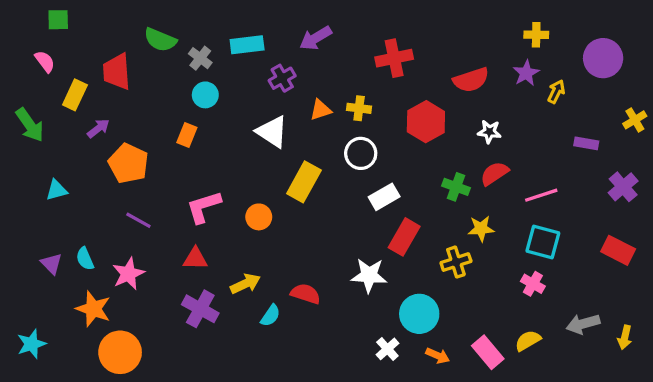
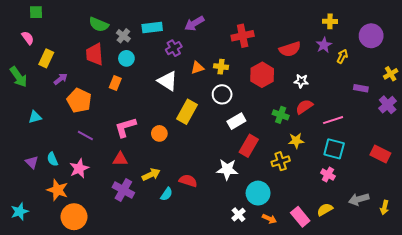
red trapezoid: (117, 72) -> (95, 54), moved
purple cross: (623, 187) -> (388, 105), moved

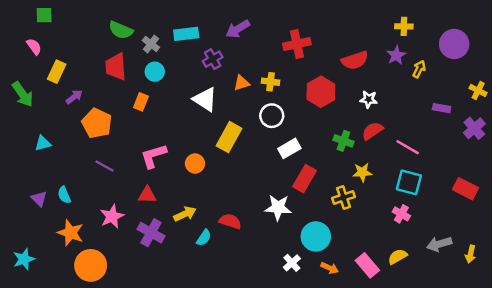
yellow cross: (391, 74) -> (478, 91), turned -32
pink line: (333, 120) -> (408, 147), turned 48
pink star: (79, 168) -> (112, 216), moved

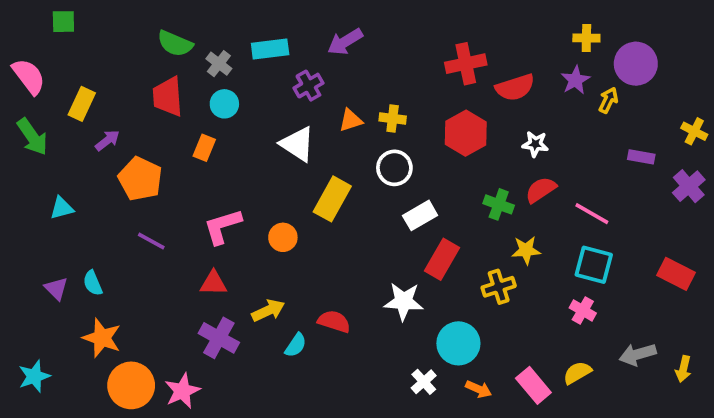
red cross: (297, 44) -> (466, 64), moved
purple circle: (454, 44) -> (636, 64), moved
pink semicircle: (34, 46) -> (29, 76), moved, size x1.5
pink star: (112, 216) -> (182, 391), moved

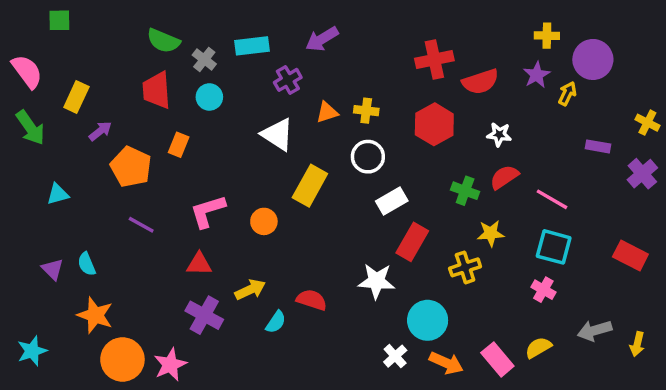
orange rectangle: (204, 148) -> (179, 145), moved
orange arrow: (479, 389) -> (446, 363), size x1.4

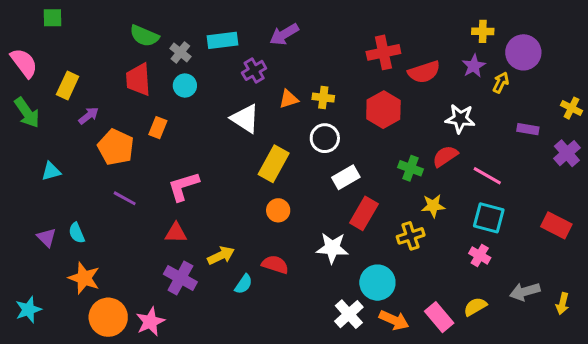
white star: (499, 134) -> (460, 119), moved, size x1.4
orange circle: (264, 221) -> (278, 210), moved
white cross: (395, 356) -> (349, 314), size x1.4

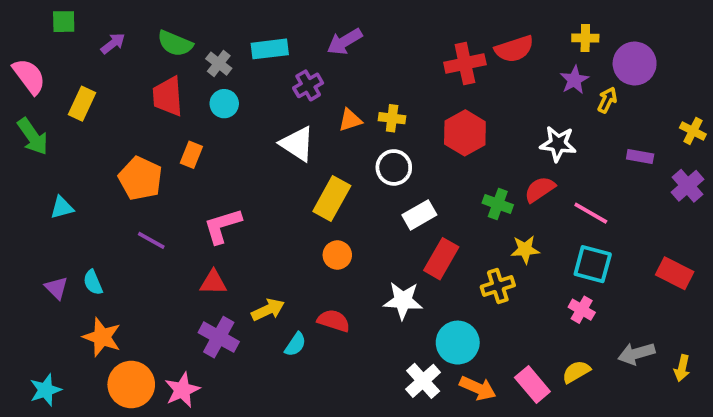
red semicircle: (424, 72) -> (514, 49), moved
purple arrow: (89, 116) -> (113, 43), moved
cyan star: (28, 310) -> (45, 390), moved

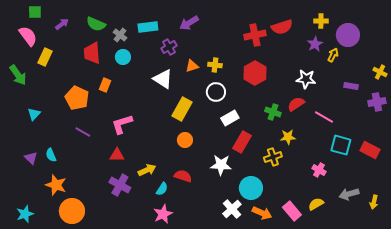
pink semicircle: (29, 76) -> (28, 36), moved
purple cross: (687, 186) -> (377, 102), turned 30
cyan triangle: (62, 208) -> (34, 114), turned -32
cyan square: (593, 264) -> (341, 145), moved
pink star: (182, 390) -> (163, 214), moved

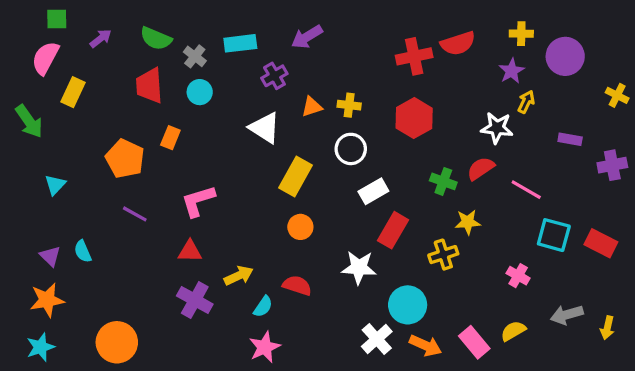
pink semicircle: (28, 36) -> (45, 58), turned -115
yellow arrow: (333, 55) -> (526, 102), moved
yellow cross: (380, 72) -> (617, 95), moved
orange star: (56, 185) -> (47, 300), moved, turned -30

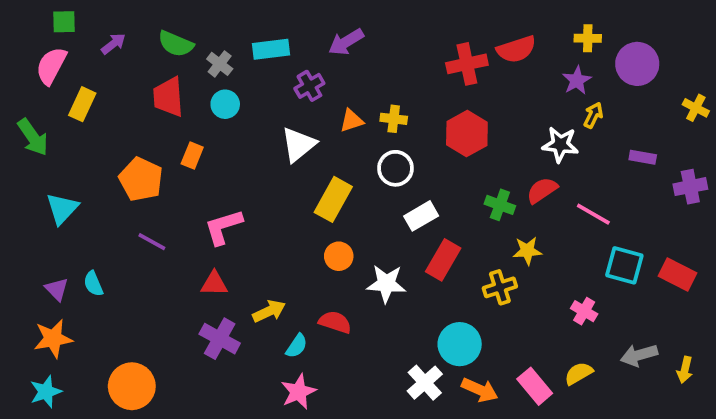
white triangle: (265, 128) -> (298, 144), turned 48
cyan triangle: (55, 185) -> (62, 209), size x1.4
white star: (359, 268) -> (386, 284), moved

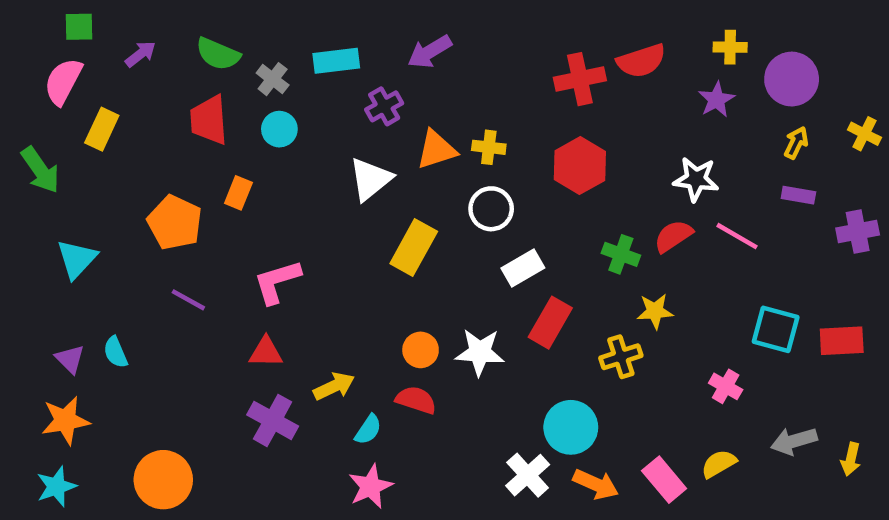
yellow arrow: (593, 115) -> (796, 143), moved
orange triangle: (352, 121) -> (436, 150), size x1.4
pink line: (593, 214) -> (737, 236), moved
orange circle: (339, 256) -> (421, 350), moved
red rectangle: (678, 275) -> (842, 341), turned -30

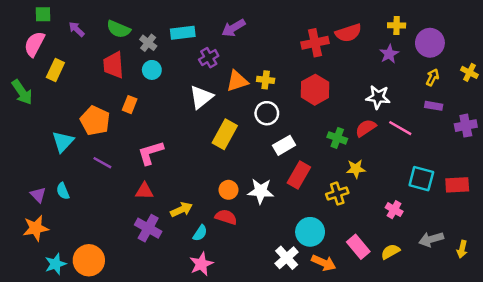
purple arrow: (141, 54) -> (76, 29), turned -98
cyan triangle: (77, 259) -> (63, 142), moved
pink rectangle: (664, 480) -> (358, 247), moved
cyan star: (56, 487) -> (55, 264), moved

